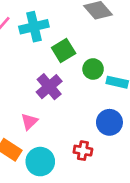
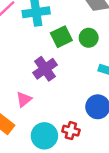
green circle: (93, 69) -> (89, 38), moved
cyan circle: (40, 162) -> (44, 136), moved

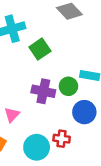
green circle: (89, 38) -> (68, 86), moved
purple cross: (45, 69) -> (43, 91), moved, turned -35

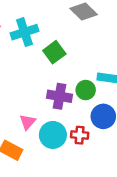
red cross: (62, 139) -> (80, 135), moved
cyan circle: (37, 147) -> (53, 135), moved

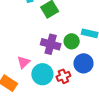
red cross: (80, 135) -> (63, 76), turned -32

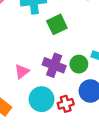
pink triangle: (24, 62) -> (22, 71), moved

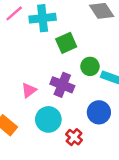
green circle: (79, 64) -> (90, 66), moved
red cross: (66, 104) -> (74, 137), moved, turned -35

